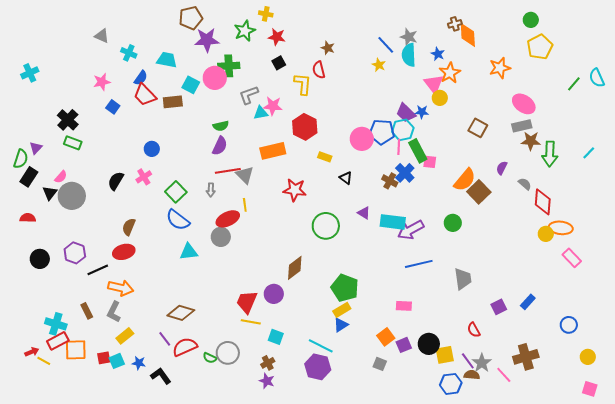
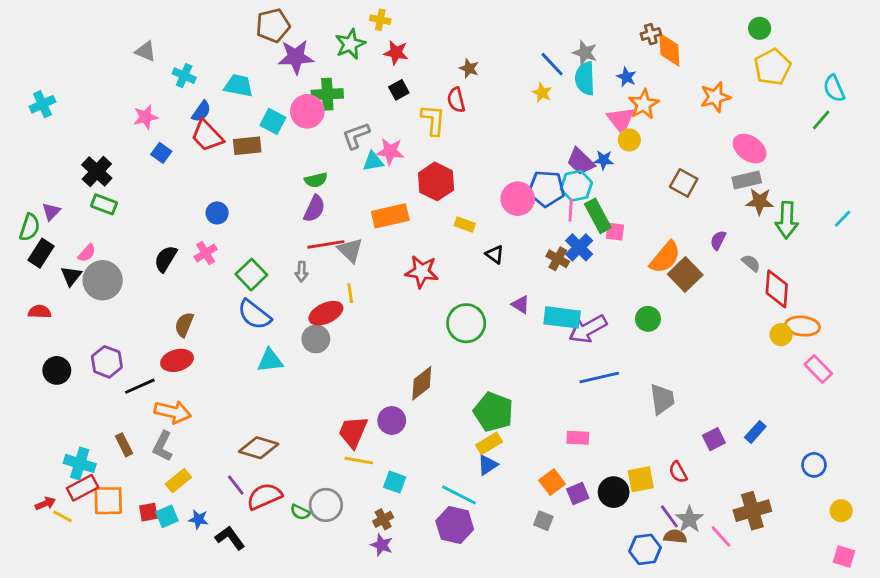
cyan semicircle: (597, 78) -> (834, 88), moved
yellow square: (445, 355) -> (641, 479), moved

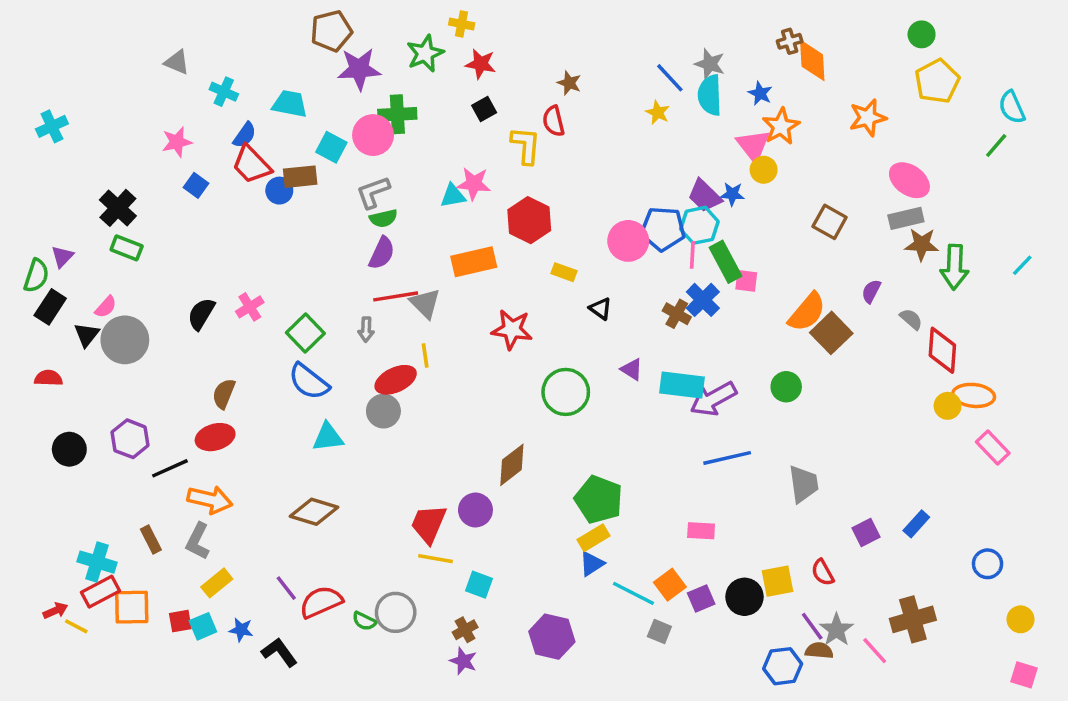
gray L-shape: (356, 136) -> (373, 192), moved
blue circle: (217, 213) -> (279, 191), moved
brown diamond: (259, 448) -> (314, 512), moved
cyan line: (459, 495) -> (633, 593), moved

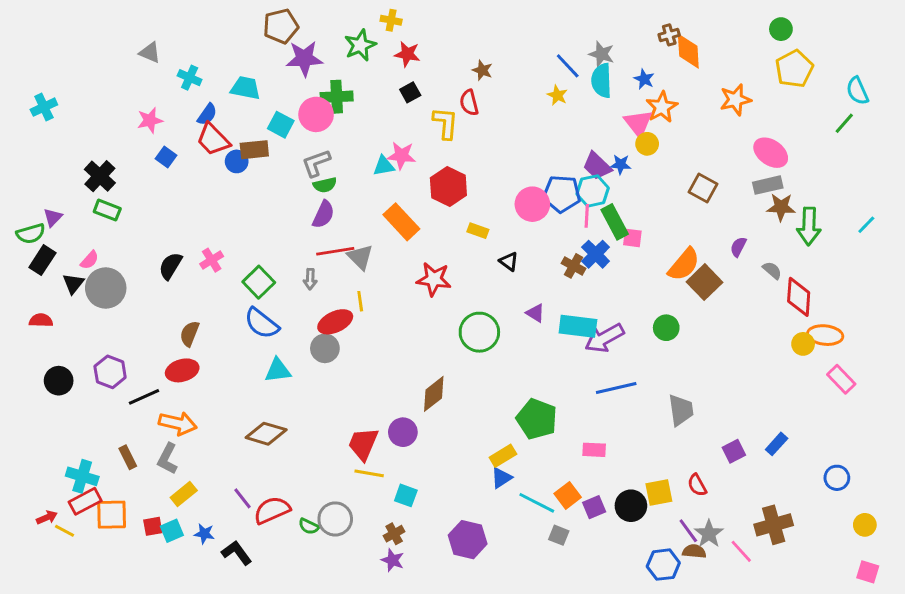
orange rectangle: (474, 262) -> (401, 222), turned 60
green semicircle: (36, 276) -> (31, 234), turned 56
green pentagon: (599, 500) -> (537, 419), moved

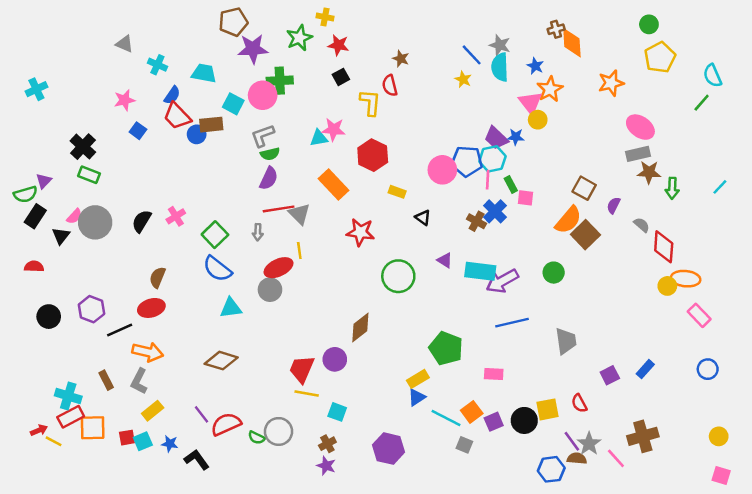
brown square: (703, 188) -> (584, 188), moved
green rectangle: (615, 222) -> (511, 185), size x0.6
green arrow: (809, 226) -> (672, 188), size x0.7
gray circle: (106, 288) -> (95, 222), moved
blue circle: (837, 478) -> (708, 369), moved

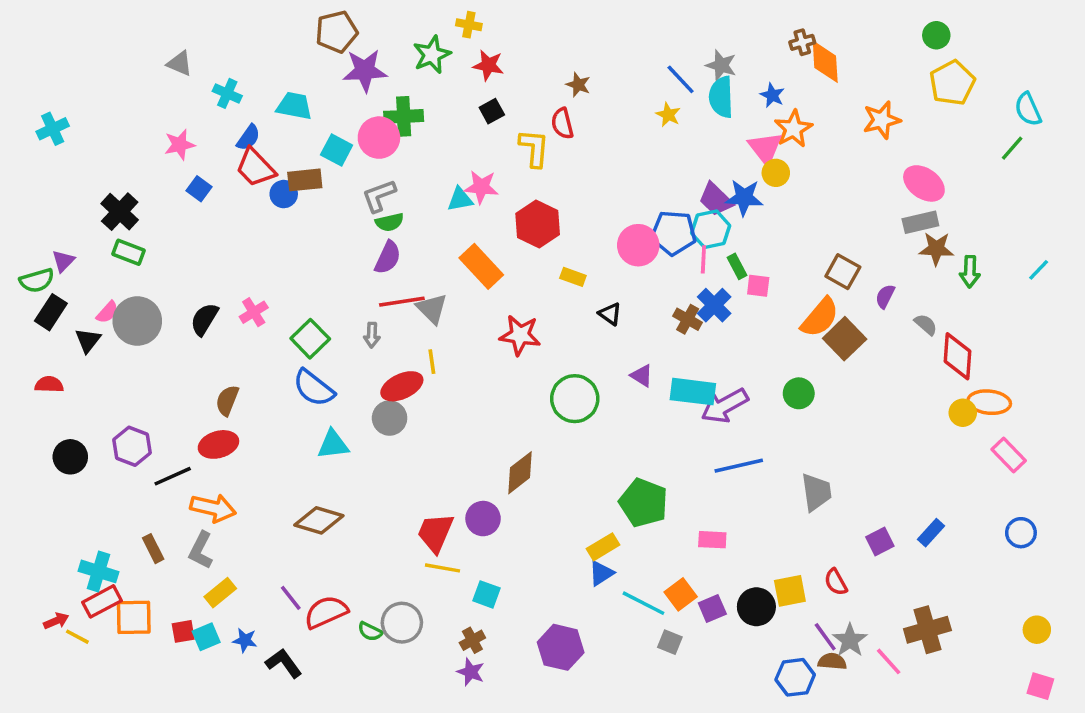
blue star: (516, 137) -> (744, 198), size x1.5

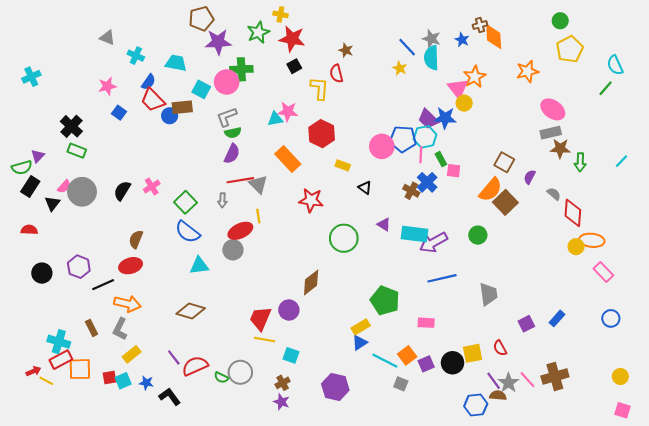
red star: (488, 65) -> (292, 39), size x1.4
blue star: (772, 95) -> (462, 40), moved
pink line: (889, 661) -> (527, 380), moved

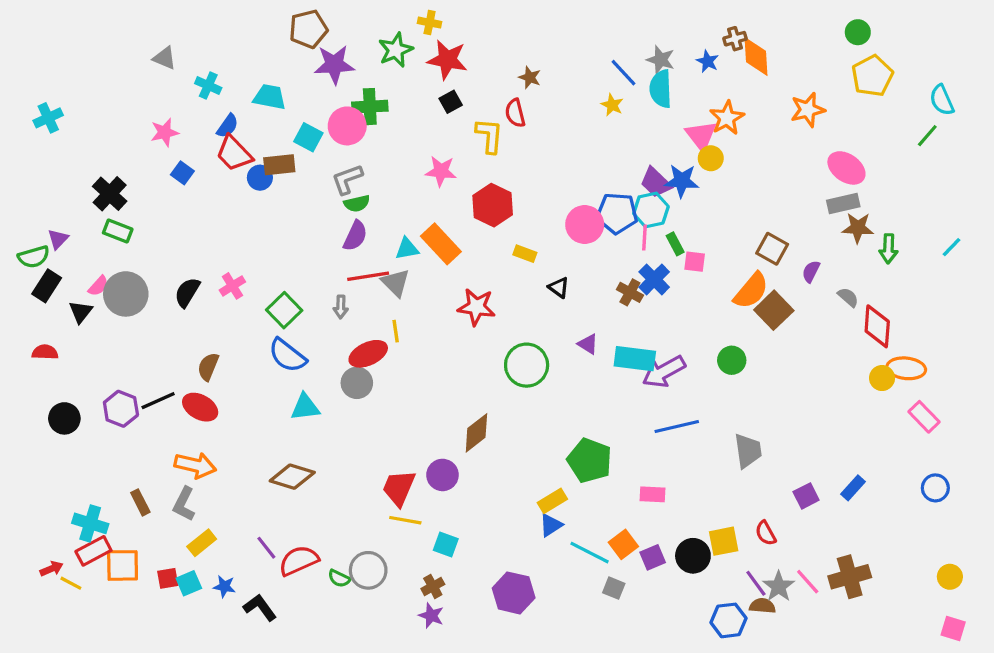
cyan triangle: (275, 119) -> (407, 249), moved
red ellipse: (131, 266) -> (200, 407), turned 45
black line: (103, 285) -> (158, 401), moved

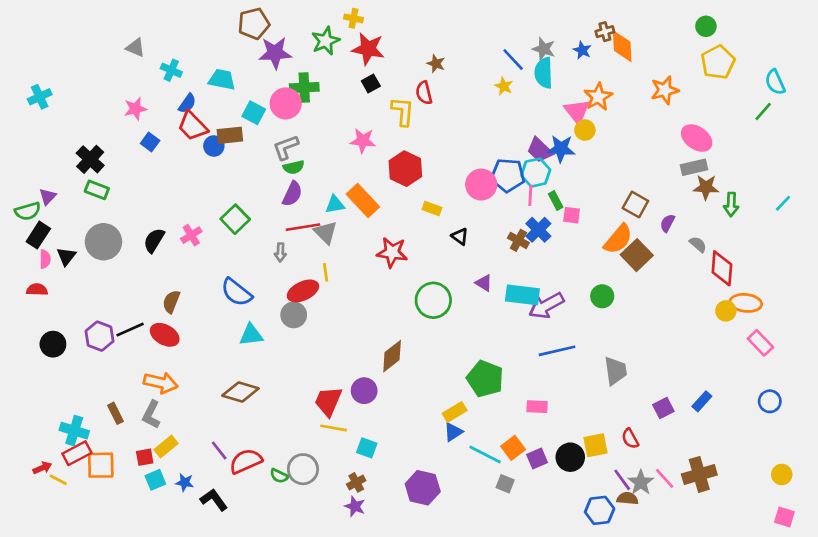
pink semicircle: (98, 286) -> (45, 259), moved, turned -42
green square: (284, 310) -> (235, 219), moved
red square: (168, 578) -> (145, 457), moved

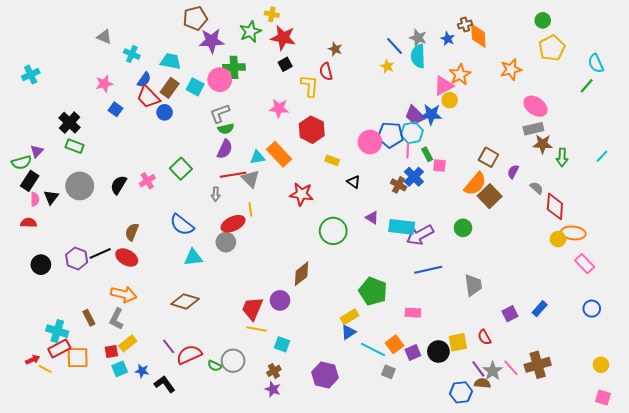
pink triangle: (577, 111) -> (444, 86), turned 40
brown rectangle: (230, 135) -> (170, 88), moved, turned -48

